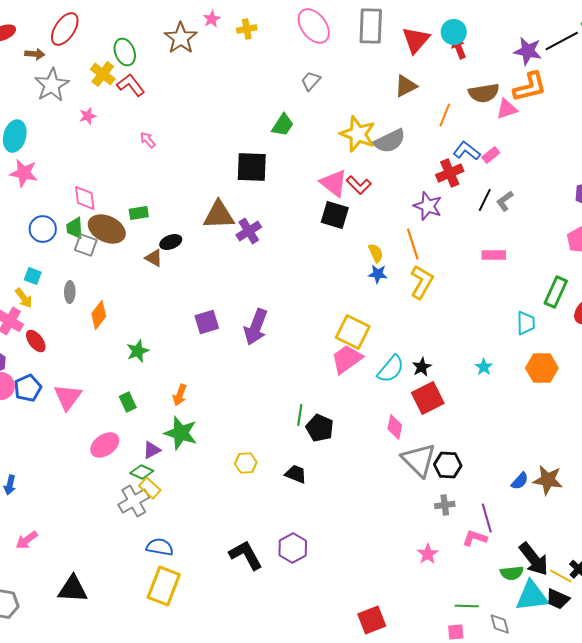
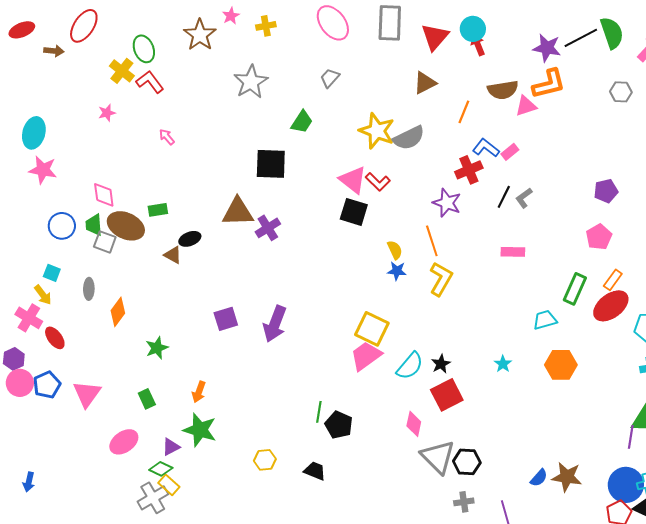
gray star: (52, 85) -> (251, 82), moved
cyan trapezoid: (526, 323) -> (545, 320), turned -105

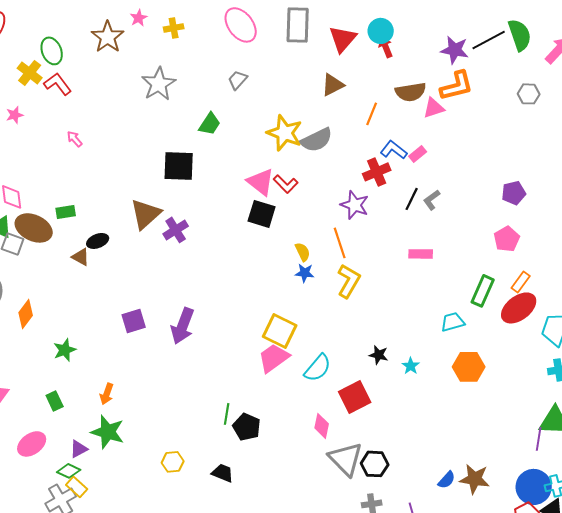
brown triangle: (238, 212) -> (146, 214), turned -40
black star: (441, 364) -> (379, 355), moved, turned -30

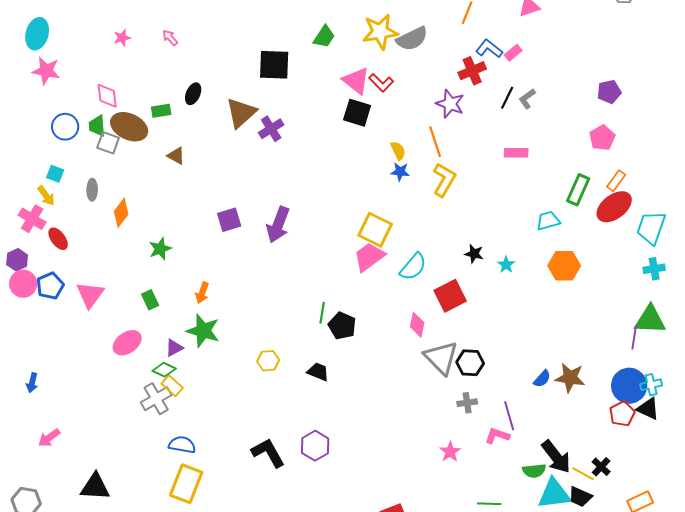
pink star: (15, 115) -> (122, 38), moved
green trapezoid: (210, 124) -> (324, 37), moved
yellow star: (285, 133) -> (380, 32), turned -30
black ellipse: (98, 241) -> (193, 94), moved, turned -45

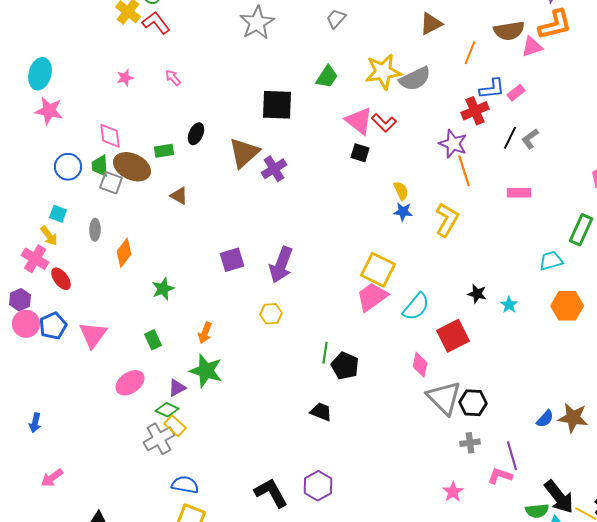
blue L-shape: (489, 49) -> (492, 89), turned 136
black square: (357, 113) -> (360, 153), size x0.7
orange line: (435, 142) -> (464, 171), moved
yellow hexagon: (268, 361) -> (271, 314), moved

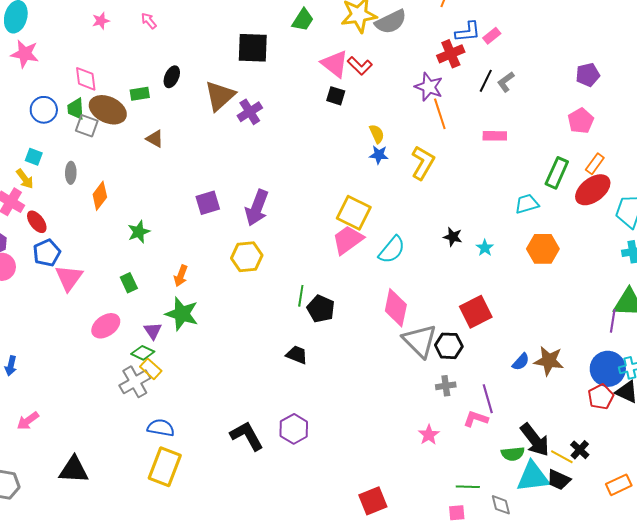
yellow hexagon: (271, 314) -> (247, 257), size x1.4
blue pentagon: (53, 326) -> (47, 253), moved
red square: (453, 336) -> (476, 312), moved
pink diamond: (420, 365) -> (396, 308), size x1.5
purple triangle: (177, 388) -> (153, 331), turned -36

